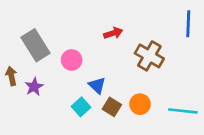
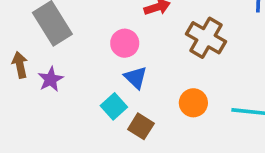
pink circle: (72, 60) -> (125, 43), moved
brown square: (112, 107) -> (141, 126), moved

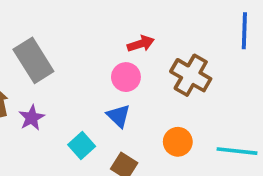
pink circle: (125, 43) -> (126, 77), moved
cyan square: (114, 106) -> (82, 145), moved

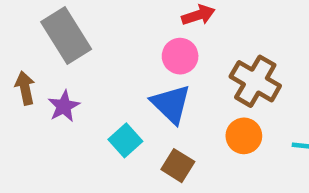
brown cross: (191, 75) -> (255, 81), moved
blue triangle: (119, 116) -> (171, 104), size x1.4

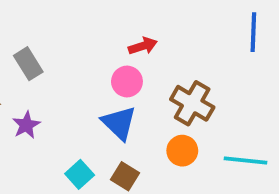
gray rectangle: (66, 36) -> (28, 64), size x0.7
cyan square: (125, 140) -> (80, 174), moved

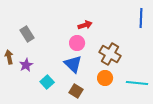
cyan square: (80, 174) -> (47, 82), moved

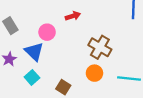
pink circle: (77, 43) -> (47, 32), moved
blue triangle: (73, 64) -> (34, 52), moved

